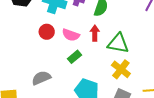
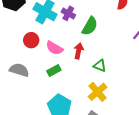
green triangle: (118, 43) -> (100, 66), size x0.6
gray semicircle: (41, 78) -> (19, 70), moved, turned 30

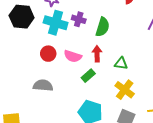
green rectangle: (54, 70) -> (88, 76), moved

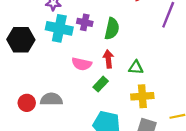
black hexagon: (22, 17) -> (21, 40), moved
red circle: (48, 54) -> (27, 103), moved
yellow cross: (125, 90) -> (142, 96), turned -36

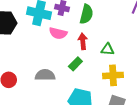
pink semicircle: (82, 64) -> (58, 33), moved
gray semicircle: (51, 99) -> (45, 75), moved

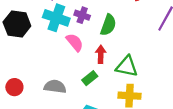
pink semicircle: (58, 33) -> (75, 42), turned -150
green triangle: (108, 49) -> (127, 66), size x1.5

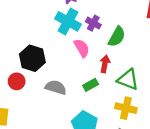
black hexagon: (17, 24) -> (32, 58), moved

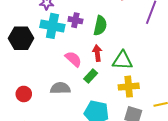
pink semicircle: (82, 48) -> (73, 59), moved
black hexagon: (32, 58) -> (21, 38), moved

